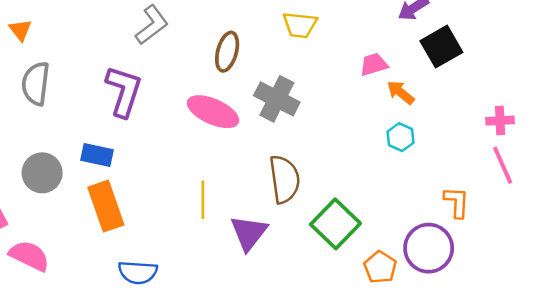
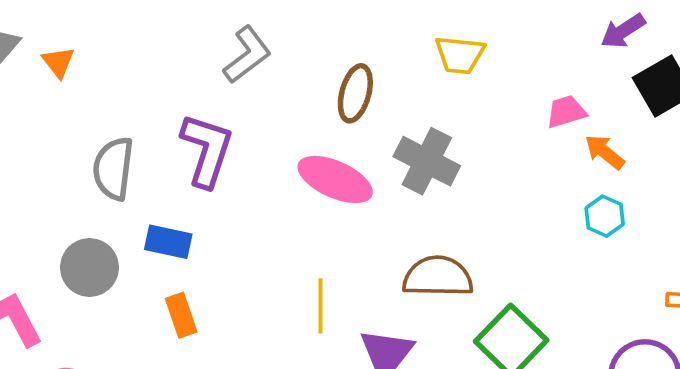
gray semicircle: (36, 84) -> (113, 168), moved
brown semicircle: (284, 179) -> (438, 277), turned -81
orange rectangle: (106, 206) -> (181, 315), size x0.6

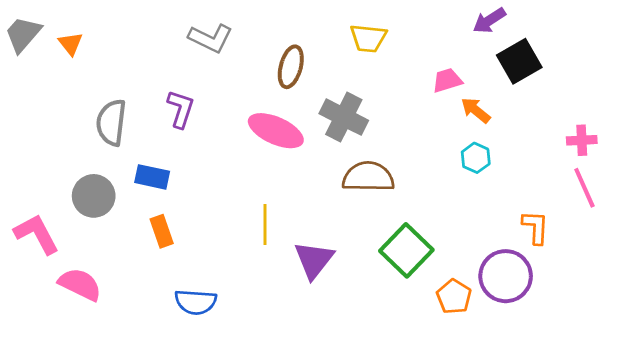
gray L-shape: (247, 55) -> (211, 38), turned 63
purple L-shape: (207, 150) -> (181, 109), size x0.7
brown semicircle: (438, 277) -> (368, 177), moved

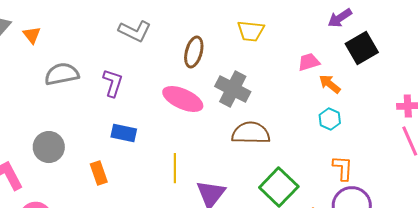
gray semicircle: (111, 123) -> (62, 74), moved, turned 72
blue rectangle: (152, 177) -> (124, 133), moved
orange L-shape: (536, 227) -> (343, 168), moved

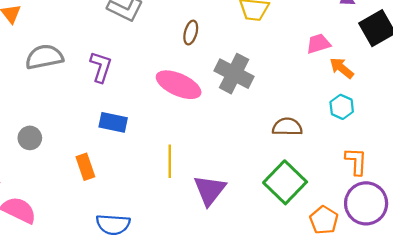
brown ellipse: (194, 52) -> (191, 33), size x0.7
brown semicircle: (251, 133) -> (287, 127), moved, size x0.7
gray circle: (49, 147) -> (30, 138), size x0.7

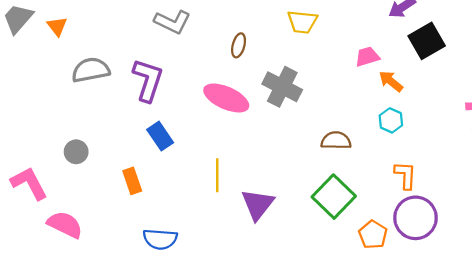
purple L-shape: (101, 67) -> (148, 80), size x1.4
blue rectangle: (113, 122) -> (160, 136), turned 44

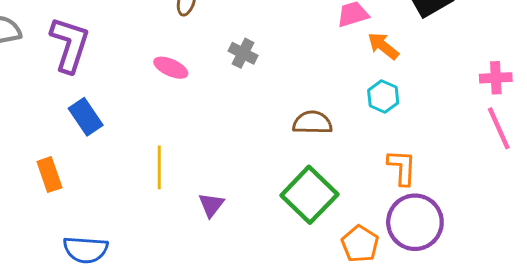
gray cross: (282, 87) -> (243, 53), size x0.6
pink ellipse: (226, 98) -> (171, 68), size x0.6
purple triangle: (258, 204) -> (211, 205), size x0.6

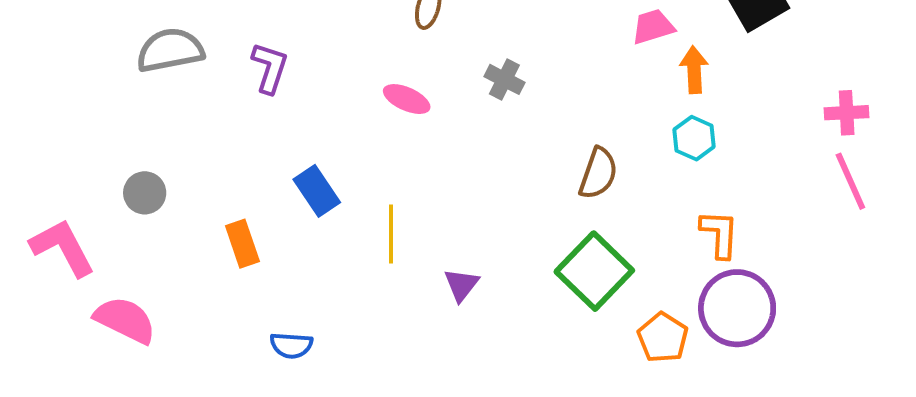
purple L-shape: (70, 45) -> (270, 68), size x0.7
orange arrow: (383, 46) -> (694, 70), turned 48
blue rectangle: (86, 117) -> (317, 191), moved
brown semicircle: (312, 123) -> (598, 173), turned 108
blue semicircle: (86, 250) -> (291, 345), size x0.7

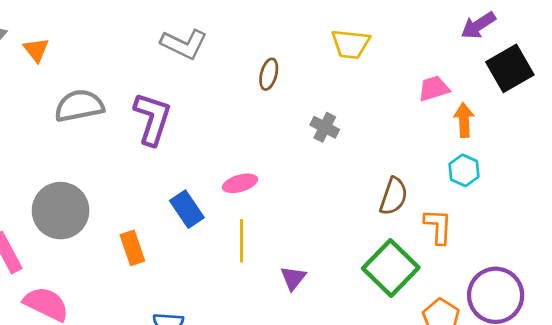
purple L-shape: (270, 68) -> (152, 119), size x1.4
pink ellipse: (407, 99) -> (240, 183), moved, turned -40
gray circle: (145, 193) -> (61, 211), size x1.8
orange L-shape: (719, 234) -> (438, 226), moved

